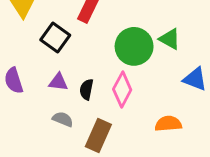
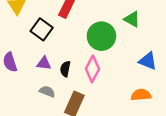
green triangle: (170, 39) -> (132, 19), moved
orange semicircle: (168, 124) -> (141, 95), moved

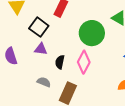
purple triangle: (44, 63) -> (41, 49), moved

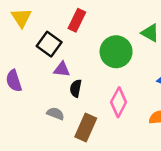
purple triangle: (41, 49) -> (62, 69), moved
pink diamond: (84, 62) -> (119, 102), moved

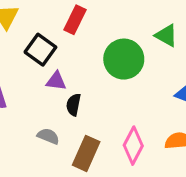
pink diamond: (119, 102) -> (133, 146), moved

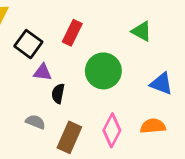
red rectangle: (75, 20) -> (72, 33), moved
green circle: (124, 59) -> (103, 71), moved

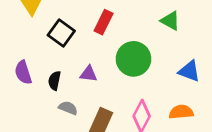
purple triangle: (43, 72) -> (89, 74), moved
black semicircle: (58, 94) -> (54, 81), moved

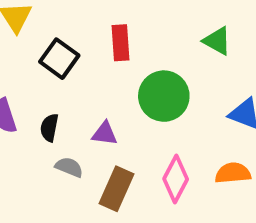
red rectangle: (104, 22) -> (120, 43), turned -30
purple triangle: (89, 74) -> (105, 134), moved

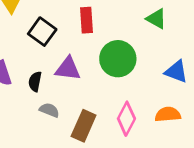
purple triangle: (105, 134) -> (68, 69), moved, size x1.4

